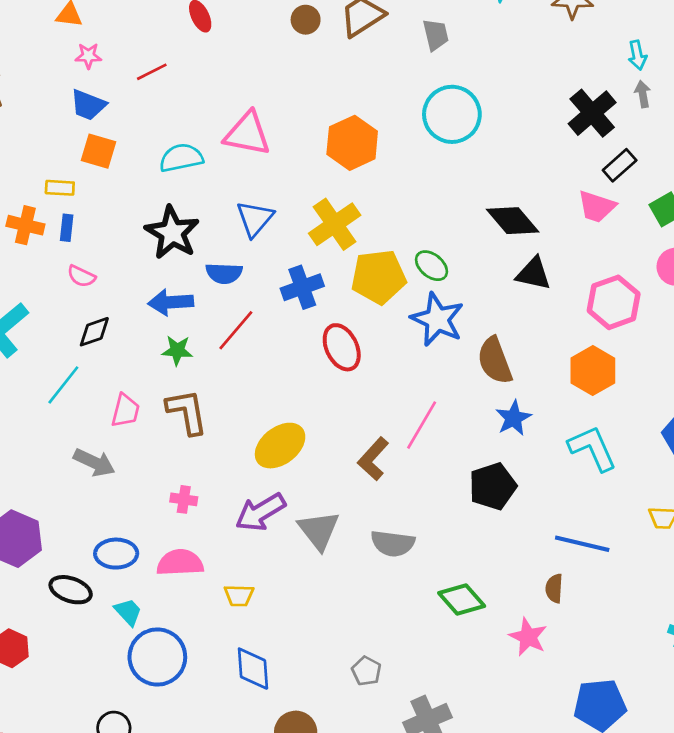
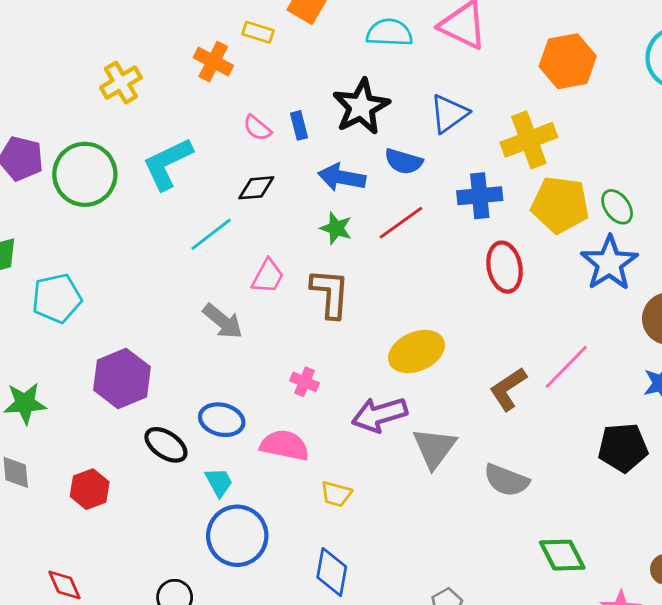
blue rectangle: (67, 228) -> (299, 125), moved, turned -35

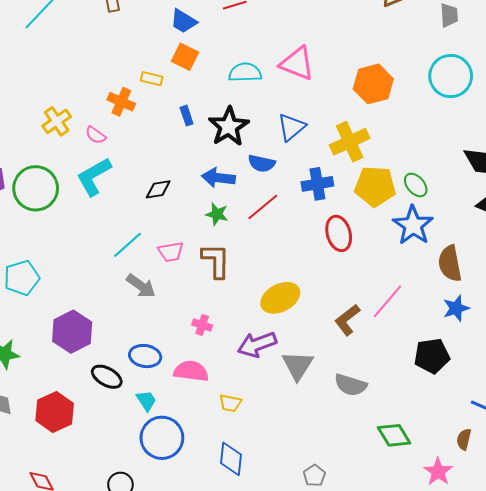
blue rectangle: (299, 125) -> (187, 116), moved
pink semicircle: (257, 128) -> (96, 135), moved
cyan line: (211, 234) -> (127, 245), moved
pink trapezoid: (268, 276) -> (171, 252), turned 56
red hexagon: (90, 489) -> (55, 412), size x1.4

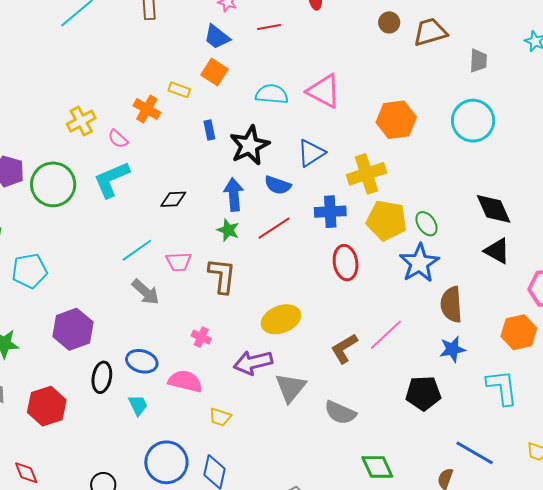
blue arrow: (218, 178) -> (234, 194), turned 72
black ellipse: (107, 377) -> (102, 377), turned 64
blue circle: (162, 438) -> (166, 462), moved

